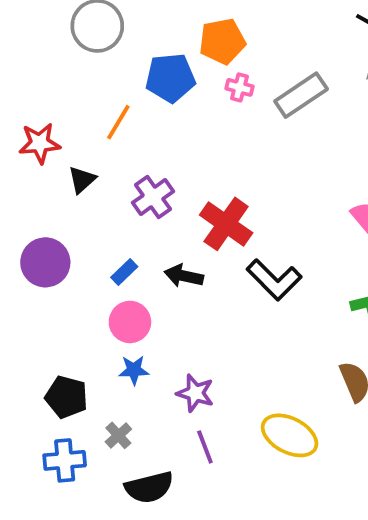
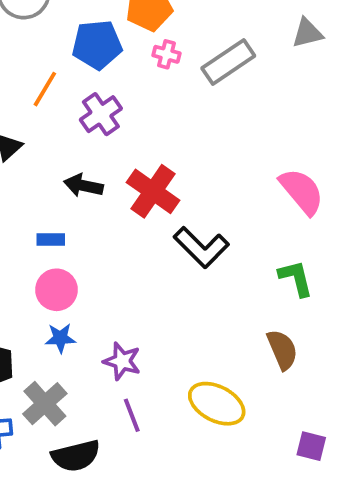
purple cross: (153, 197) -> (101, 114), moved
blue rectangle: (124, 272) -> (51, 240), turned 44
black arrow: (184, 276) -> (84, 186), moved
gray cross: (118, 435) -> (45, 404), size x1.6

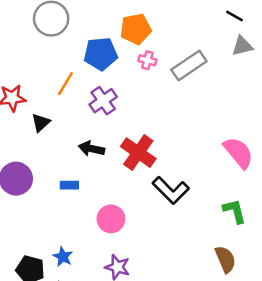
pink circle: (56, 290) -> (111, 219), moved
blue star: (60, 338) -> (63, 257), moved, turned 30

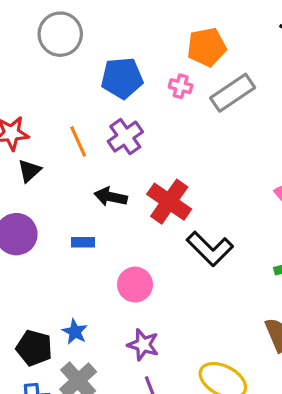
orange pentagon: (136, 29) -> (207, 47), moved
orange line: (65, 84) -> (78, 141), moved, turned -55
black triangle: (41, 123) -> (29, 171), moved

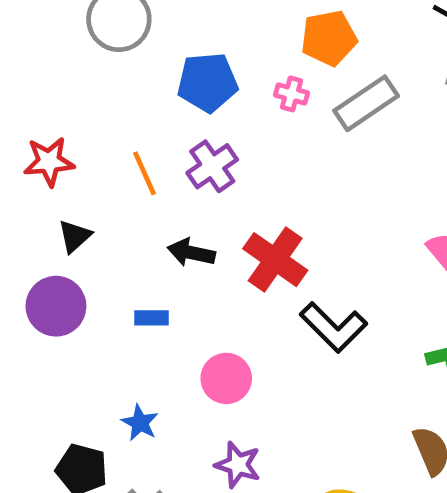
black triangle: (29, 171) -> (75, 236), moved
blue star: (75, 332) -> (140, 423), moved

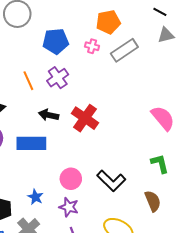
blue rectangle: (152, 318) -> (31, 143), size x2.0
black L-shape: (333, 327) -> (111, 181), moved
pink circle: (226, 378) -> (71, 179), moved
blue star: (140, 423) -> (35, 197), moved

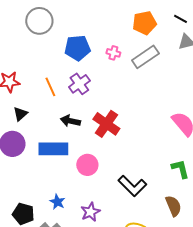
orange pentagon: (108, 22) -> (144, 23), moved
pink circle: (71, 179) -> (87, 165), moved
purple star: (69, 207) -> (90, 212), turned 30

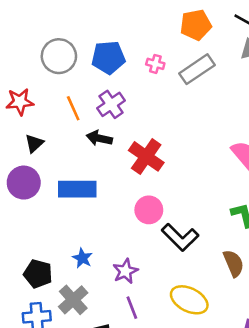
gray circle: (39, 21) -> (59, 56), moved
black arrow: (70, 121) -> (99, 138), moved
pink circle: (87, 165) -> (149, 210), moved

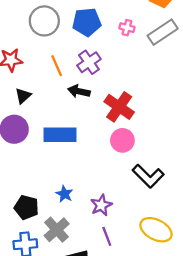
pink circle: (149, 210) -> (122, 140), moved

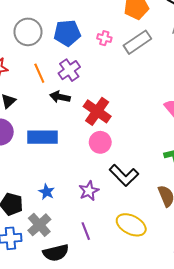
purple star: (101, 205) -> (89, 191), moved

